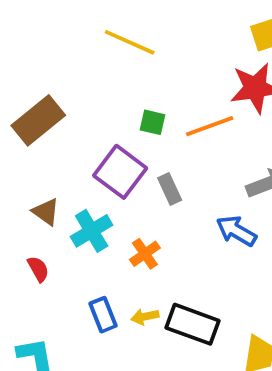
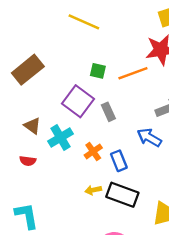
red semicircle: (38, 269) -> (28, 161), turned 126
blue rectangle: (103, 315) -> (119, 161), moved

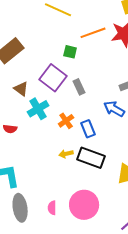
orange line: (133, 73) -> (93, 33), moved
brown triangle: (32, 126) -> (21, 89), moved

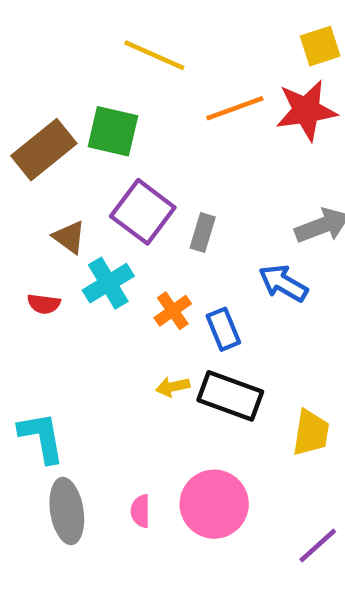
green square: (70, 52) -> (113, 131), moved, size x1.6
gray rectangle: (79, 87) -> (203, 232), turned 42
red semicircle: (10, 129) -> (44, 304), moved

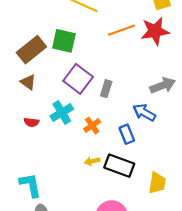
brown triangle: (69, 237) -> (28, 82), moved
blue rectangle: (223, 329) -> (127, 134), moved

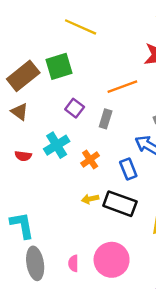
orange line: (121, 30) -> (122, 87), moved
green square: (64, 41) -> (59, 66), turned -30
purple square: (78, 79) -> (75, 108), size x0.6

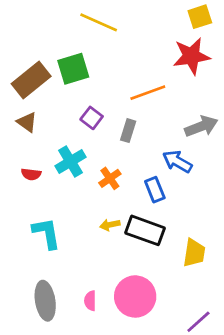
cyan L-shape: (22, 225) -> (47, 233), moved

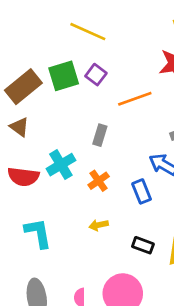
purple square: (92, 118) -> (96, 75), moved
gray rectangle: (128, 131) -> (100, 135), moved
red semicircle: (31, 174) -> (23, 177), size x1.6
black rectangle: (145, 230) -> (143, 245), moved, size x0.6

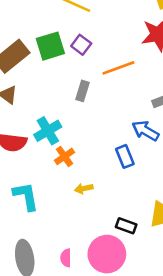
gray rectangle: (100, 135) -> (82, 91), moved
orange cross: (99, 181) -> (64, 156), moved
black rectangle: (143, 245) -> (126, 226), moved

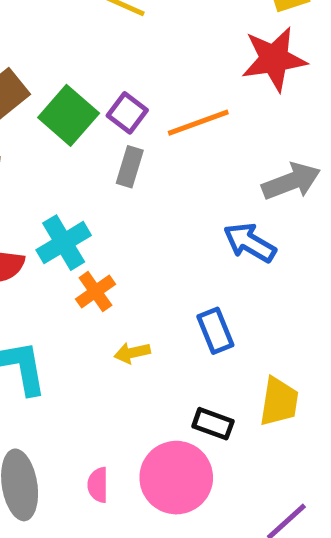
purple square: (81, 45) -> (127, 113), moved
green square: (50, 46) -> (69, 115), moved, turned -32
blue rectangle: (125, 156) -> (215, 331), moved

